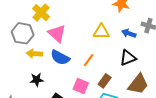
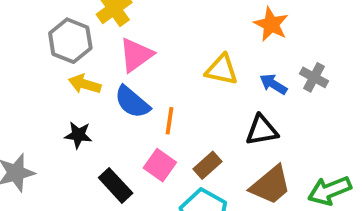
pink triangle: (57, 33) -> (136, 55), turned 30
orange line: (89, 60) -> (169, 121), moved, turned -40

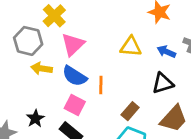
black star: (78, 135) -> (35, 119), moved, turned -30
pink square: (160, 165) -> (75, 105), moved

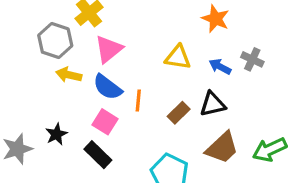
brown rectangle: (130, 111) -> (179, 113), moved

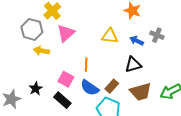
blue semicircle: (107, 87) -> (90, 88), moved
brown rectangle: (179, 113) -> (112, 86), moved
brown trapezoid: (222, 148) -> (141, 92), turned 30

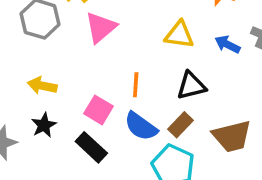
yellow arrow: (41, 51) -> (42, 86), moved
black triangle: (133, 65) -> (191, 86), moved

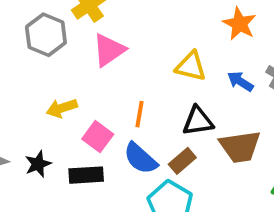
yellow arrow: (42, 86) -> (62, 108), moved, turned -36
black star: (44, 125) -> (38, 164), moved
brown trapezoid: (232, 136) -> (240, 147), moved
black rectangle: (91, 147) -> (86, 175), turned -52

